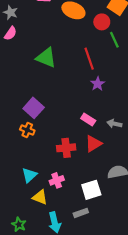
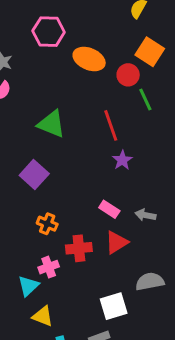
purple square: (34, 108) -> (34, 175), moved
orange cross: (27, 130) -> (47, 224), moved
pink cross: (57, 180) -> (49, 267), moved

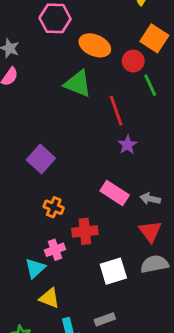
green triangle: (51, 124) -> (78, 84), moved
pink rectangle: (109, 209) -> (115, 193), size x1.4
red triangle: (116, 242) -> (150, 231), moved, turned -35
white square: (114, 306) -> (113, 271), moved

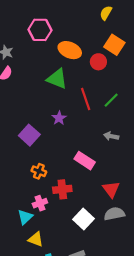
green line: (150, 85) -> (111, 100), moved, turned 70
purple star: (127, 145) -> (59, 118), moved
gray arrow: (150, 199) -> (111, 136), moved
white square: (113, 271) -> (84, 219), turned -30

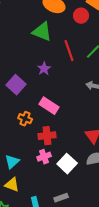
pink rectangle: (85, 161) -> (49, 106), moved
pink cross: (40, 203) -> (44, 157), moved
yellow triangle: (36, 239) -> (12, 185), moved

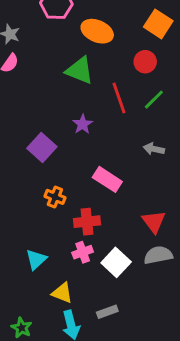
red circle: (81, 16) -> (145, 62), moved
pink rectangle: (49, 106) -> (107, 179), moved
yellow triangle: (12, 185) -> (62, 293), moved

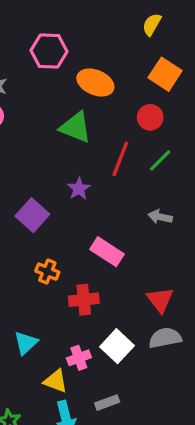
red line: (119, 98) -> (120, 159), turned 40
pink cross: (83, 252) -> (79, 358), moved

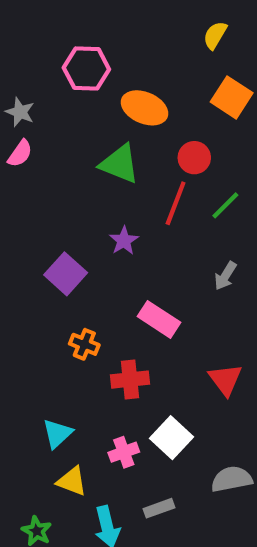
red circle: (150, 117) -> (194, 158), moved
gray arrow: (160, 217) -> (225, 276), turned -70
gray semicircle: (165, 338) -> (232, 479), moved
yellow triangle: (56, 381) -> (72, 481), moved

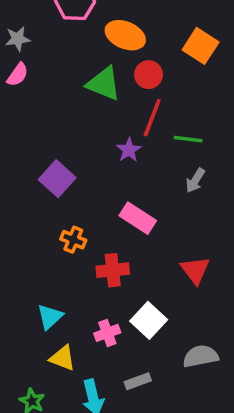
orange square: (232, 97) -> (201, 46), moved
gray star: (20, 112) -> (18, 39), turned -30
red circle: (194, 158) -> (149, 75), moved
green line: (225, 205) -> (188, 139), moved, turned 52
purple star: (124, 241) -> (129, 150), moved

